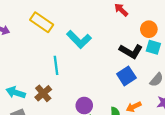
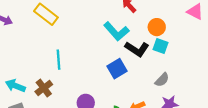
cyan L-shape: (79, 39) -> (116, 31), moved
blue square: (126, 76) -> (117, 69), moved

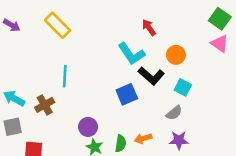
cyan square: (160, 46) -> (183, 87), moved

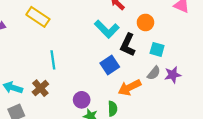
black L-shape: (151, 76) -> (128, 45), turned 85
orange arrow: (143, 138) -> (129, 88), moved, size x1.5
purple star: (179, 140) -> (173, 75), moved

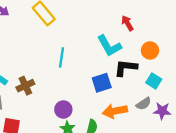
black L-shape: (128, 45) -> (126, 68), turned 55
cyan line: (53, 60) -> (62, 57), moved

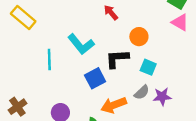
cyan L-shape: (109, 46) -> (81, 44), moved
brown cross: (25, 86) -> (17, 107), moved

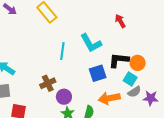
orange circle: (139, 37) -> (138, 63), moved
cyan square: (148, 67) -> (130, 79), moved
brown cross: (17, 107) -> (48, 83), moved

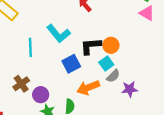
cyan square: (130, 79) -> (106, 64), turned 32
purple star: (151, 98) -> (130, 89), moved

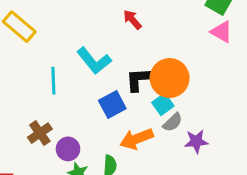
orange circle: (111, 45) -> (170, 78), size x1.6

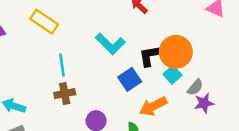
cyan line: (53, 81) -> (62, 65), moved
gray semicircle: (173, 122) -> (195, 87), moved
brown cross: (40, 133) -> (65, 94), moved, turned 30

